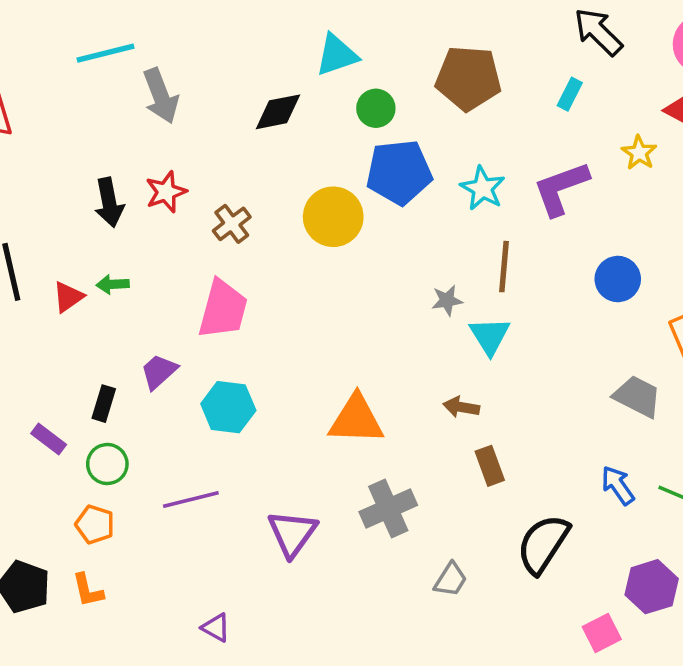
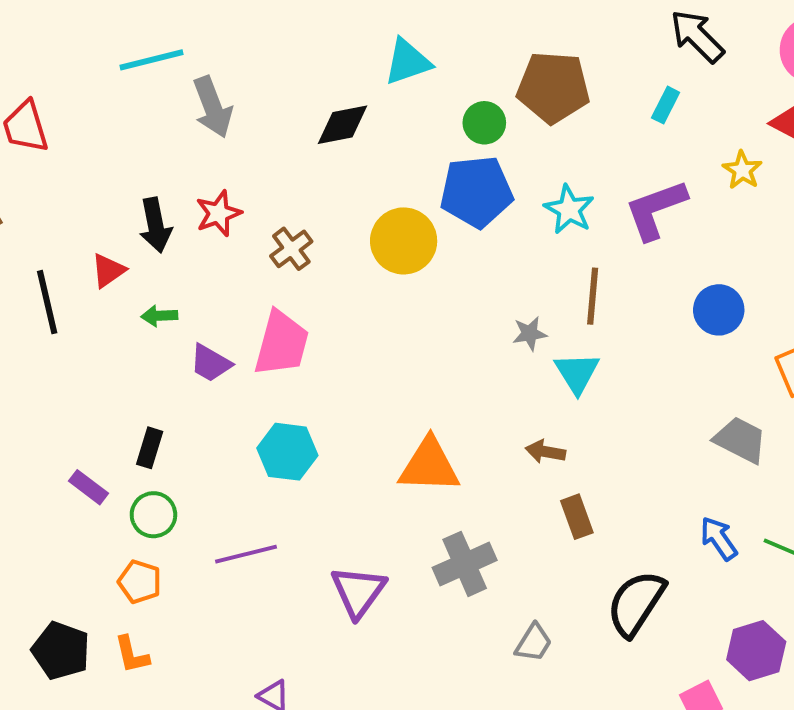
green circle: (376, 108) -> (484, 123), moved
red triangle: (68, 297) -> (108, 271), moved
purple trapezoid: (159, 372) -> (211, 363), moved, turned -108

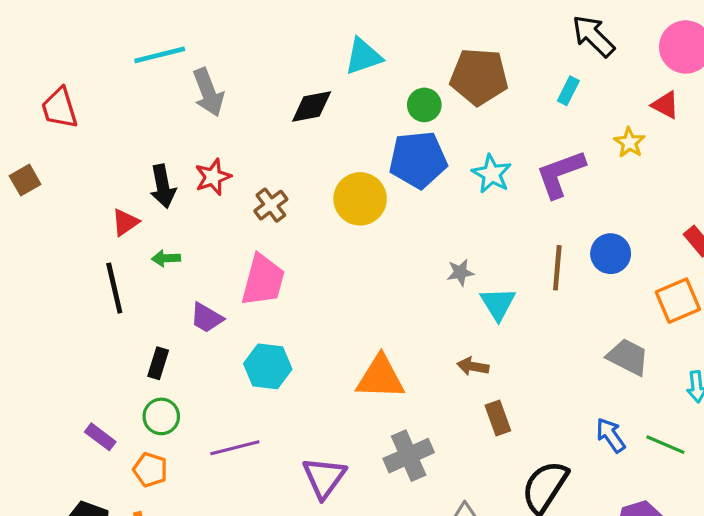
brown line: (593, 296) -> (557, 268), moved
black line: (47, 302) -> (114, 288), moved
purple trapezoid: (211, 363) -> (207, 318), moved
purple rectangle: (88, 487) -> (100, 437), moved

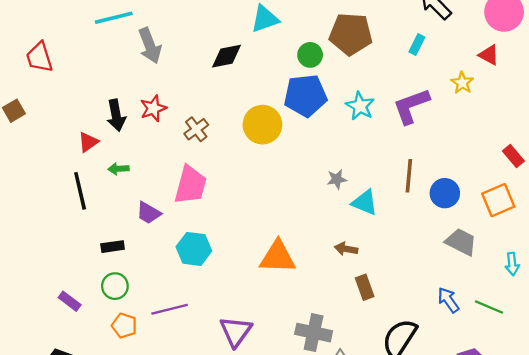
blue circle: (611, 254) -> (445, 193), moved
cyan triangle: (498, 304) -> (365, 202), turned -36
black rectangle: (158, 363) -> (113, 247), turned 65
gray cross: (409, 456) -> (314, 333), moved, turned 36
orange pentagon: (150, 470) -> (124, 326), moved

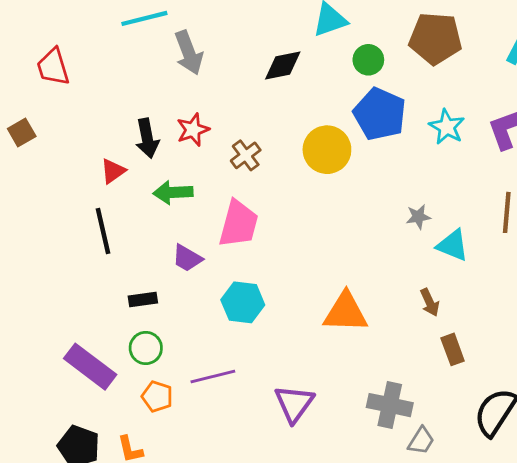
green circle: (310, 55) -> (368, 60), moved
blue pentagon: (305, 96) -> (380, 114), turned 30
green arrow: (118, 169) -> (173, 192), moved, size x1.5
brown arrow: (346, 249) -> (430, 302), turned -125
purple rectangle: (70, 301) -> (90, 367), size x1.8

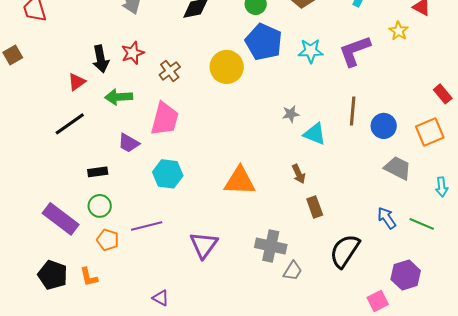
cyan star: (447, 127) -> (311, 51), turned -30
black line: (103, 231) -> (70, 124), turned 68

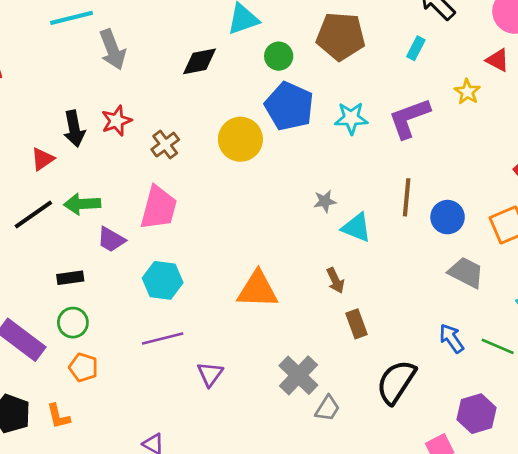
green arrow: (119, 97) -> (82, 204), moved
purple line: (147, 226) -> (163, 338), moved
purple triangle: (204, 245) -> (210, 374), size x0.7
gray cross: (271, 246) -> (298, 375), turned 32

